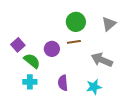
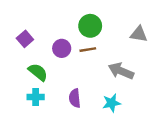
gray triangle: (109, 24) -> (139, 34), moved, turned 49
purple square: (18, 45) -> (25, 39), moved
purple circle: (52, 49) -> (62, 48), moved

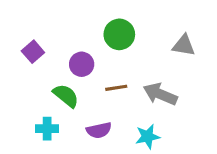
brown line: (88, 50) -> (116, 88), moved
green semicircle: (38, 72) -> (66, 96), moved
purple semicircle: (75, 98) -> (99, 130), turned -96

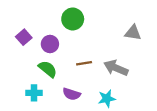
green circle: (119, 34) -> (73, 19), moved
purple circle: (82, 64) -> (50, 44), moved
purple semicircle: (99, 130) -> (72, 94), turned 30

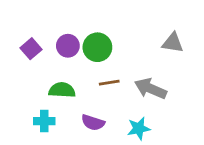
green circle: (73, 19) -> (97, 47), moved
purple circle: (50, 44) -> (68, 46), moved
green semicircle: (48, 69) -> (62, 90), turned -36

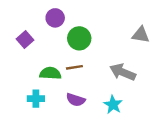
purple circle: (68, 46) -> (55, 18), moved
brown line: (109, 83) -> (74, 67), moved
cyan star: (139, 128) -> (113, 105), turned -30

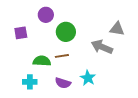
purple square: (25, 40) -> (21, 33), turned 32
gray arrow: (123, 72) -> (102, 47), moved
cyan star: (113, 105) -> (88, 78), moved

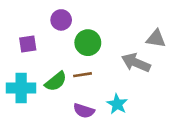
green semicircle: (42, 61) -> (56, 81), turned 138
cyan cross: (30, 82) -> (21, 88), moved, size x1.5

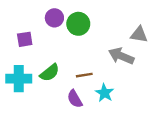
green circle: (88, 43) -> (78, 24), moved
brown line: (82, 75) -> (84, 75), moved
purple semicircle: (84, 111) -> (75, 99), turned 42

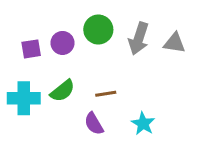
purple circle: (54, 18) -> (62, 43), moved
gray arrow: (121, 56) -> (139, 38), moved, turned -95
cyan star: (104, 93) -> (143, 124), moved

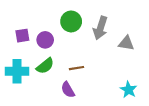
purple circle: (62, 43) -> (45, 40), moved
gray triangle: (175, 43) -> (126, 43), moved
cyan star: (143, 124) -> (129, 90), moved

